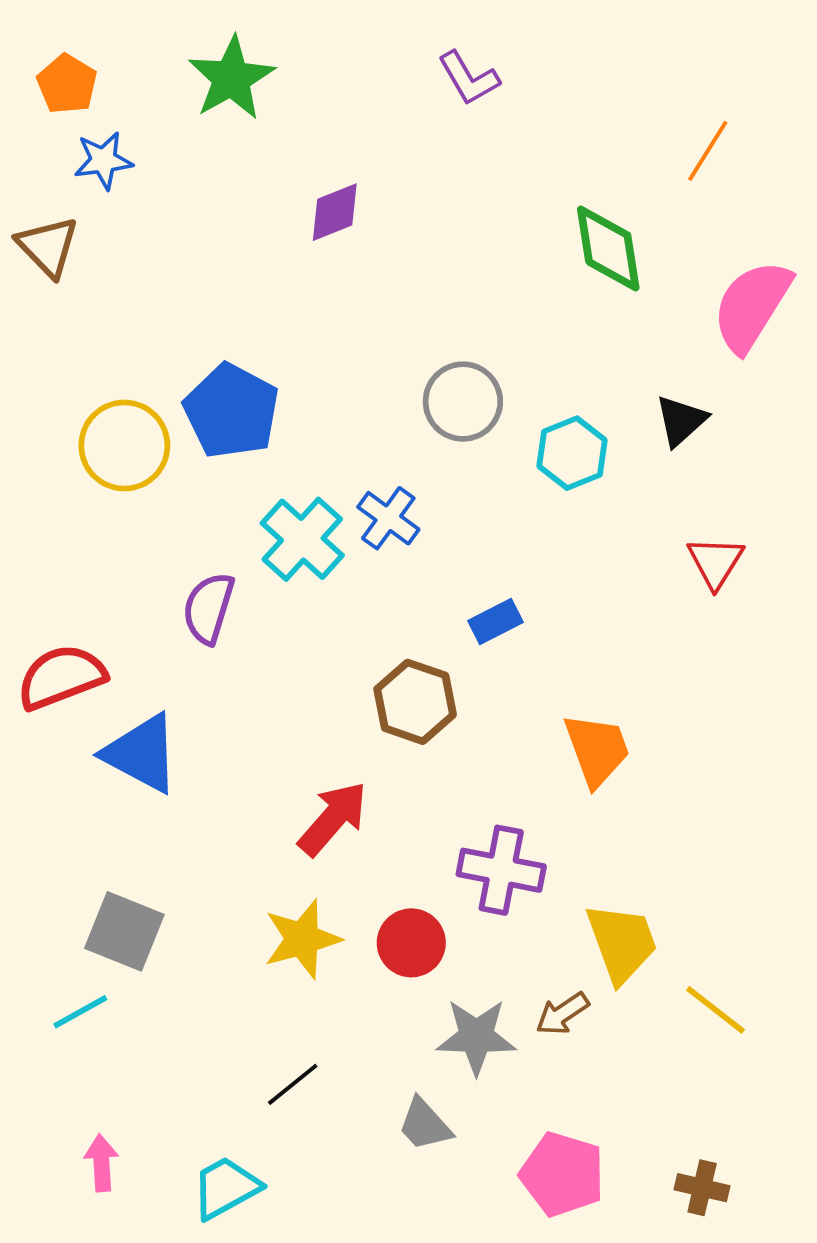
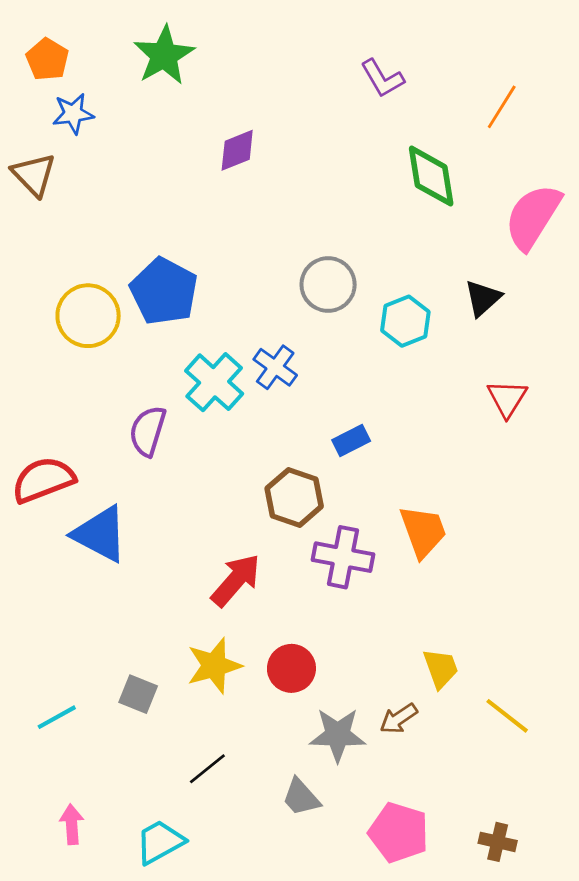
purple L-shape: (469, 78) -> (382, 78), moved
purple cross: (501, 870) -> (343, 557), moved
gray square: (124, 931) -> (138, 694), moved, size x0.7
yellow trapezoid: (622, 943) -> (441, 668), size x0.7

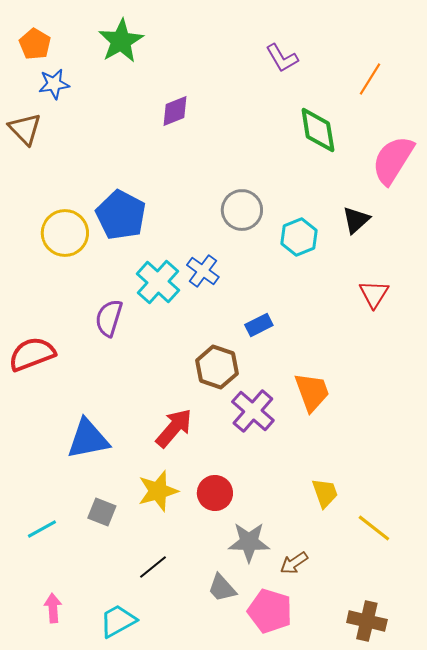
blue triangle: (100, 534) -> (88, 439), moved, turned -39
purple cross: (343, 557) -> (253, 411), turned 30
brown arrow: (399, 719) -> (294, 563), moved
pink pentagon: (399, 832) -> (270, 611), moved
brown cross: (498, 842) -> (367, 621), size x1.4

